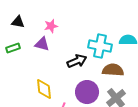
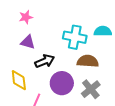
purple triangle: (42, 44) -> (28, 42), moved
black arrow: (77, 61) -> (45, 61), moved

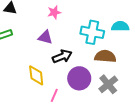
pink star: (26, 17) -> (54, 12), moved

